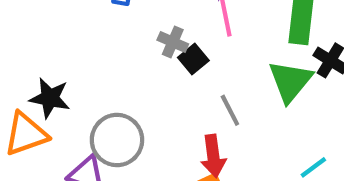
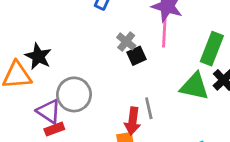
green triangle: (290, 81) -> (194, 86), turned 48
gray line: (230, 110) -> (149, 108), moved

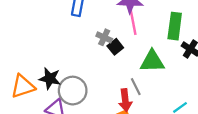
black star: (38, 56) -> (50, 78), moved
green triangle: (194, 86) -> (152, 61), moved

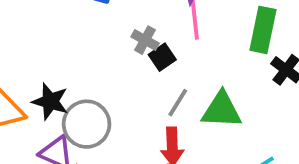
green triangle: (152, 61) -> (222, 110), moved
gray line: (136, 87) -> (178, 103), moved, turned 54

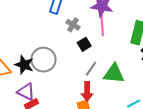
gray cross: (145, 40) -> (73, 25), moved
gray circle: (87, 124) -> (43, 60), moved

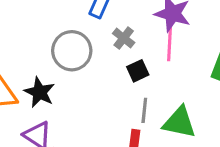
gray circle: (43, 60) -> (72, 51), moved
gray line: (91, 69) -> (144, 110), turned -35

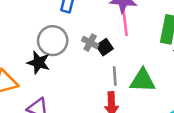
gray cross: (124, 38) -> (90, 43), moved
black star: (39, 92) -> (38, 63), moved

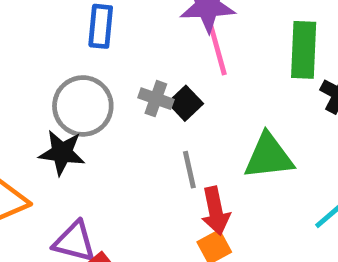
gray line: (115, 76) -> (189, 170), moved

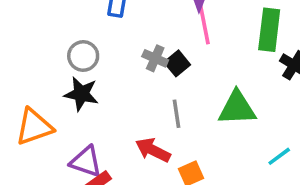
gray circle: (83, 106) -> (83, 56), moved, size x0.7
red arrow: (215, 211) -> (153, 150), moved, turned 124

